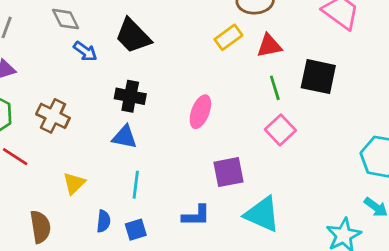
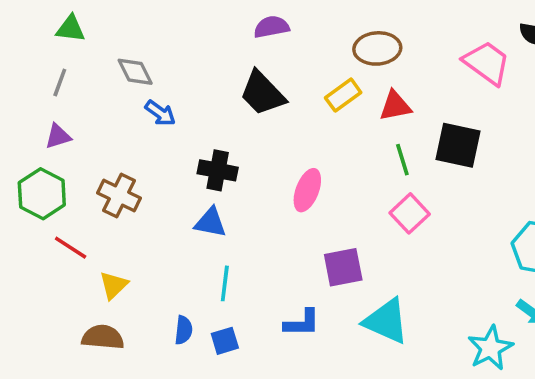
black trapezoid: (133, 36) -> (262, 93), moved
yellow triangle: (74, 183) -> (114, 285), moved
brown semicircle: (40, 227) -> (103, 337), turned -76

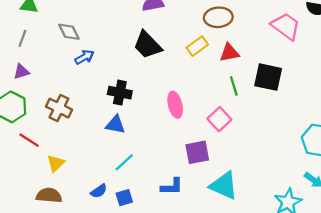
blue arrow: (160, 113) -> (84, 57), turned -66
pink ellipse: (307, 190) -> (175, 105), turned -35
pink square: (410, 213) -> (219, 119), moved
cyan line: (225, 283) -> (124, 162), turned 40
blue semicircle: (184, 330) -> (99, 191), turned 49

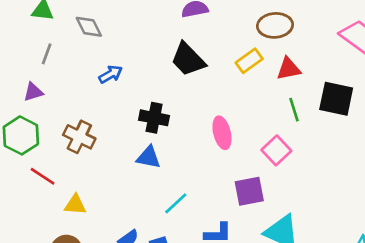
gray diamond: (69, 32) -> (89, 27), moved
gray line: (22, 38) -> (47, 54), moved
cyan line: (124, 162) -> (176, 203), moved
yellow triangle: (56, 163) -> (75, 205), turned 48

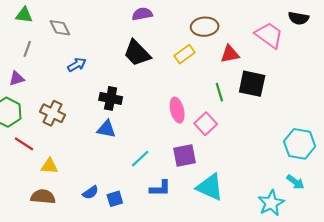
red triangle: (289, 69) -> (230, 54), moved
pink ellipse: (222, 133) -> (177, 110), moved
cyan line: (176, 203) -> (140, 159), moved

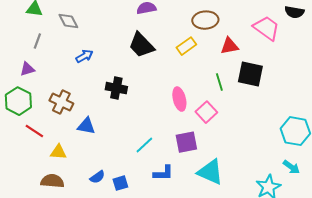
blue triangle: (106, 129) -> (86, 126), moved

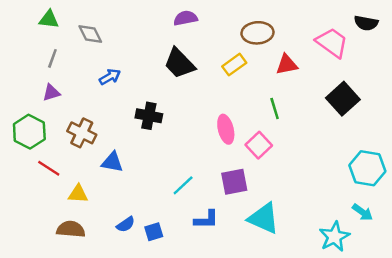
purple triangle: (27, 69) -> (51, 93), moved
black square: (250, 74) -> (343, 99), moved, turned 36

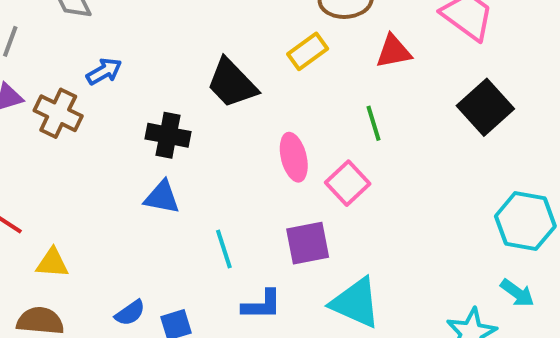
black trapezoid: (179, 63) -> (232, 83), moved
brown cross: (82, 133) -> (58, 113), moved
blue triangle: (112, 162) -> (162, 197), moved
cyan line: (183, 185) -> (224, 249), turned -65

